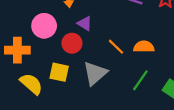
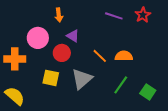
yellow semicircle: (31, 84) -> (15, 96), moved

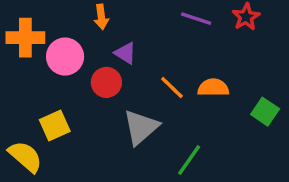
orange cross: (15, 59) -> (25, 38), moved
yellow square: (51, 78) -> (55, 125), moved, turned -36
green line: (121, 85) -> (189, 160), moved
green square: (148, 92) -> (265, 112), moved

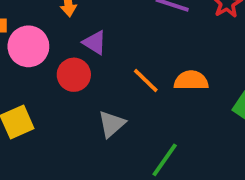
gray triangle: (141, 127) -> (112, 124), size x0.7

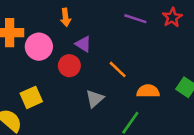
orange semicircle: (191, 80) -> (148, 91), moved

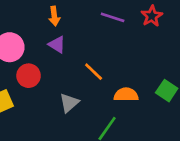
orange arrow: (66, 17) -> (54, 16), moved
red circle: (69, 66) -> (29, 76), moved

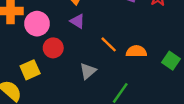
orange semicircle: (126, 95) -> (136, 51), moved

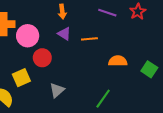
orange line: (109, 44) -> (89, 39), moved, turned -49
gray triangle: (88, 71) -> (57, 90), moved

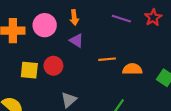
pink circle: (28, 36) -> (45, 25), moved
orange line: (89, 39) -> (107, 59), moved
yellow square: (21, 78) -> (29, 70), moved, turned 30

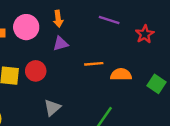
red star: (153, 18) -> (145, 34), moved
purple triangle: (76, 41) -> (61, 44), turned -48

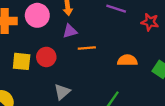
red star: (145, 34) -> (150, 22), turned -30
orange line: (94, 64) -> (87, 48), moved

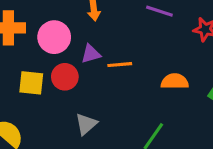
pink circle: (37, 15) -> (54, 37), moved
purple triangle: (70, 31) -> (91, 54), moved

